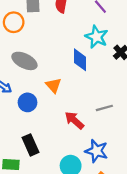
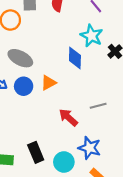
orange triangle: (53, 85) -> (48, 83), turned 42
blue circle: (27, 102) -> (24, 86), moved
black rectangle: (30, 145) -> (36, 152), moved

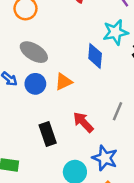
cyan star: (92, 36) -> (115, 32), turned 30
gray line: (98, 106) -> (118, 111), turned -56
black rectangle: (36, 152) -> (48, 134), moved

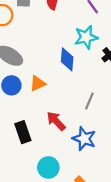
gray line: (118, 111) -> (89, 101), moved
blue star: (105, 158) -> (84, 139), moved

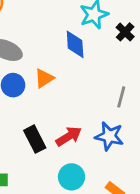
gray line: (89, 101) -> (121, 97), moved
red arrow: (56, 121) -> (69, 136), moved, turned 110

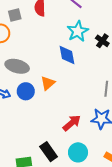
black rectangle: (35, 139) -> (49, 152), moved

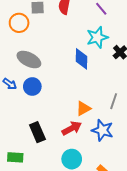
orange triangle: (48, 83) -> (83, 108), moved
black rectangle: (49, 152) -> (37, 132), moved

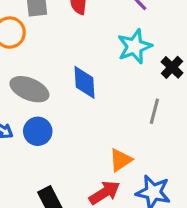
blue diamond: (81, 59) -> (85, 82), moved
gray line: (114, 101) -> (154, 111), moved

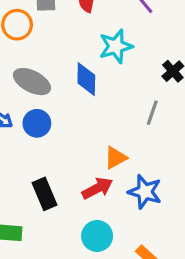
cyan star: (135, 46) -> (116, 46), moved

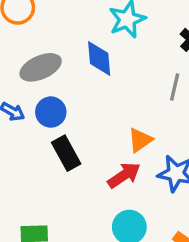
gray ellipse: (32, 82) -> (41, 67), turned -45
black rectangle: (44, 194) -> (66, 153), moved

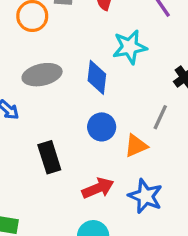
blue circle: (51, 112) -> (102, 127), moved
orange triangle: (140, 140) -> (136, 146), moved

